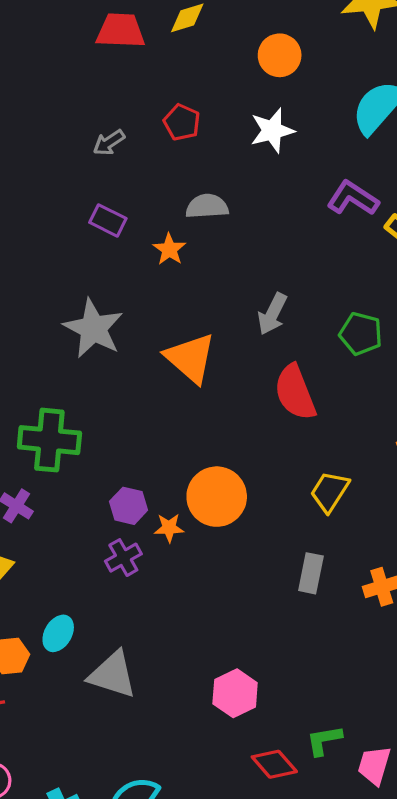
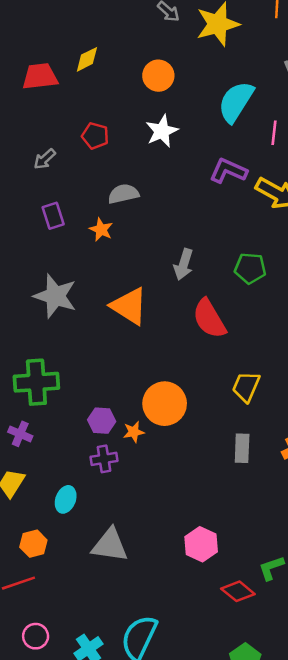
purple rectangle: (108, 220) -> (53, 216), turned 55
purple cross: (123, 558) -> (104, 459), turned 30
cyan ellipse: (58, 633) -> (66, 499), moved

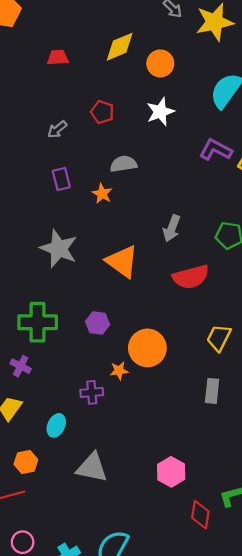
yellow diamond: (87, 59) -> (120, 47), moved, size x1.4
red trapezoid: (40, 76) -> (58, 58), size x0.7
red semicircle: (209, 319) -> (191, 277), turned -78
purple hexagon: (102, 421) -> (98, 323), moved
red diamond: (238, 591) -> (200, 515), turned 56

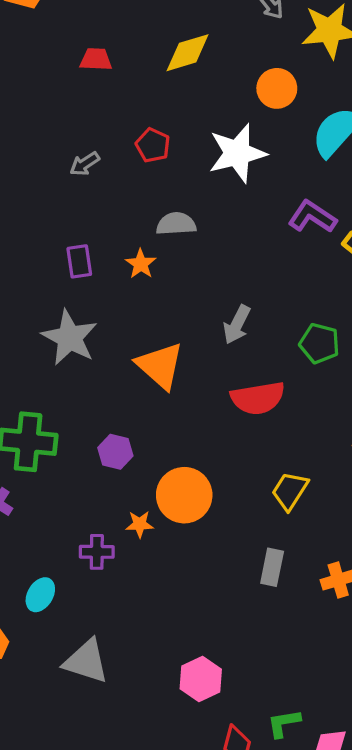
orange circle: (160, 63) -> (277, 88), moved
white star: (160, 112) -> (237, 153), size x1.4
purple rectangle: (61, 179) -> (79, 261), moved

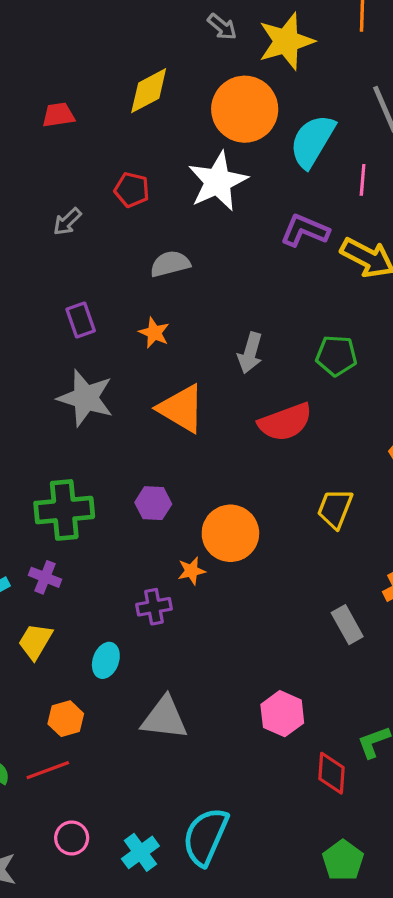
orange circle: (277, 88) -> (245, 109), size x1.6
orange star: (141, 264) -> (154, 333), moved
gray rectangle: (272, 567) -> (347, 625), moved, turned -30

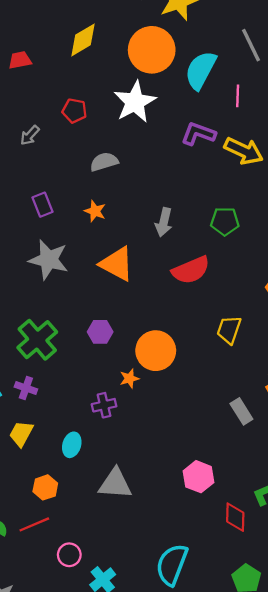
green cross: (64, 510) -> (37, 340), turned -33
cyan semicircle: (205, 837) -> (172, 565), moved
pink circle: (72, 838) -> (69, 555), moved

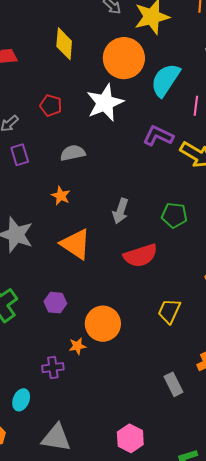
yellow diamond: (83, 40) -> (64, 44), turned -60
purple rectangle: (43, 205) -> (20, 155), moved

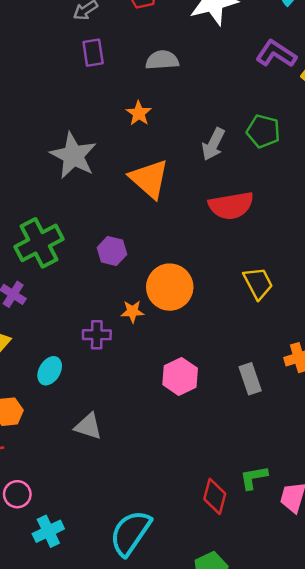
green pentagon: (174, 215) -> (263, 131), moved
yellow trapezoid: (169, 311) -> (258, 283), turned 120
gray triangle: (56, 438) -> (88, 426), size x0.7
pink hexagon: (130, 438) -> (180, 376), moved

